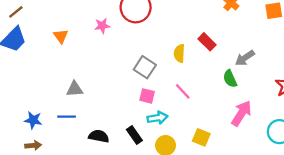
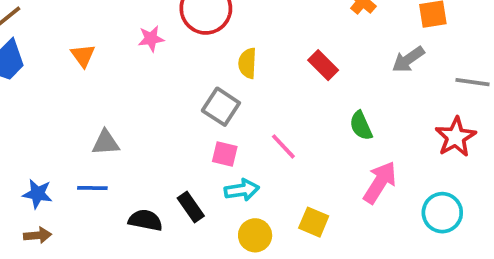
yellow semicircle: (179, 53) -> (247, 63), moved
gray arrow: (245, 58) -> (408, 59), moved
black rectangle: (134, 135) -> (191, 207), moved

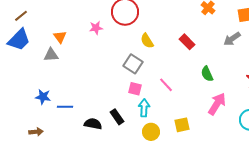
yellow semicircle: (247, 63) -> (147, 41), turned -35
gray triangle: (106, 143) -> (51, 55), moved
cyan arrow: (242, 190) -> (144, 108), turned -78
blue star: (38, 194) -> (43, 97), moved
yellow square: (314, 222) -> (182, 125), turned -35

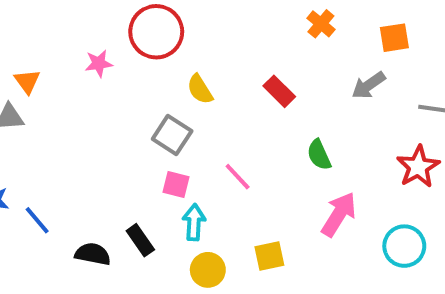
blue line: (65, 107) -> (37, 220), turned 49

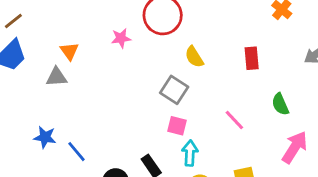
red rectangle: (279, 91) -> (252, 58), turned 40
pink line: (238, 177) -> (234, 120), moved

